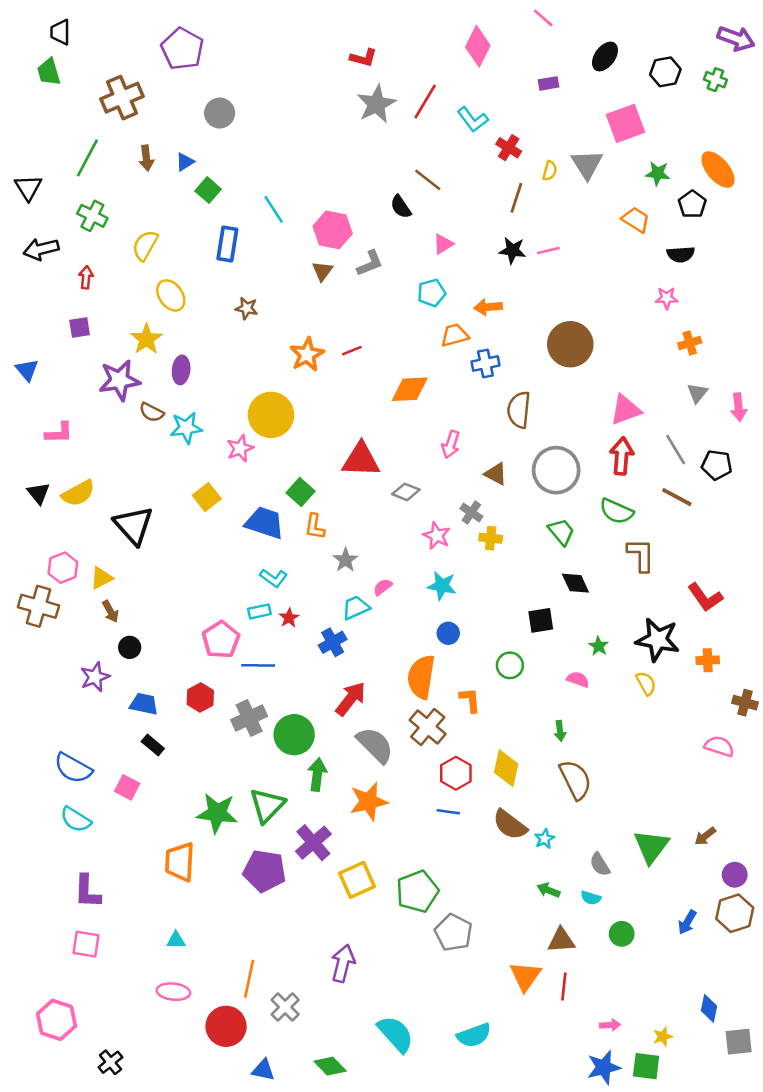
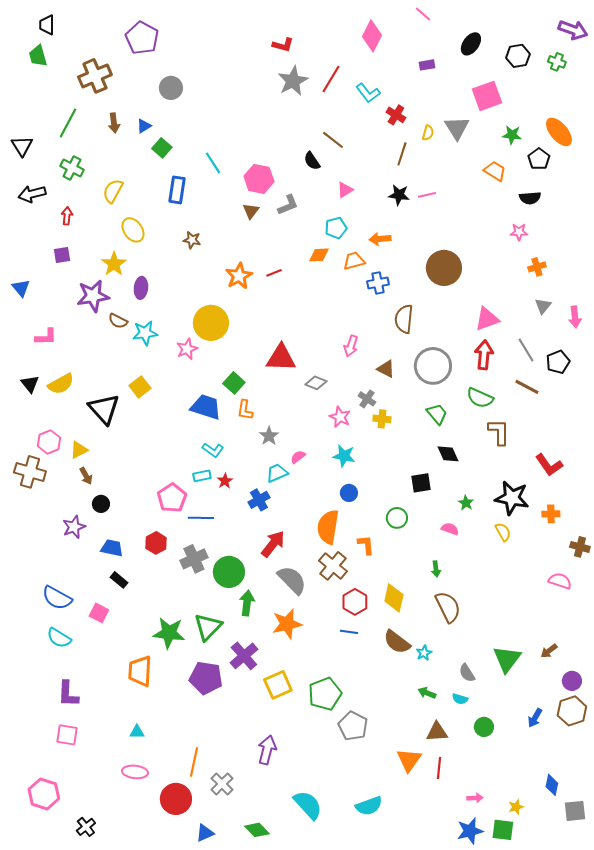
orange diamond: (410, 389) -> (319, 255), moved, size x0.7
black pentagon: (717, 465) -> (558, 362), turned -30
yellow square: (207, 497) -> (140, 387), moved
blue triangle: (263, 1070) -> (205, 833), turned -36

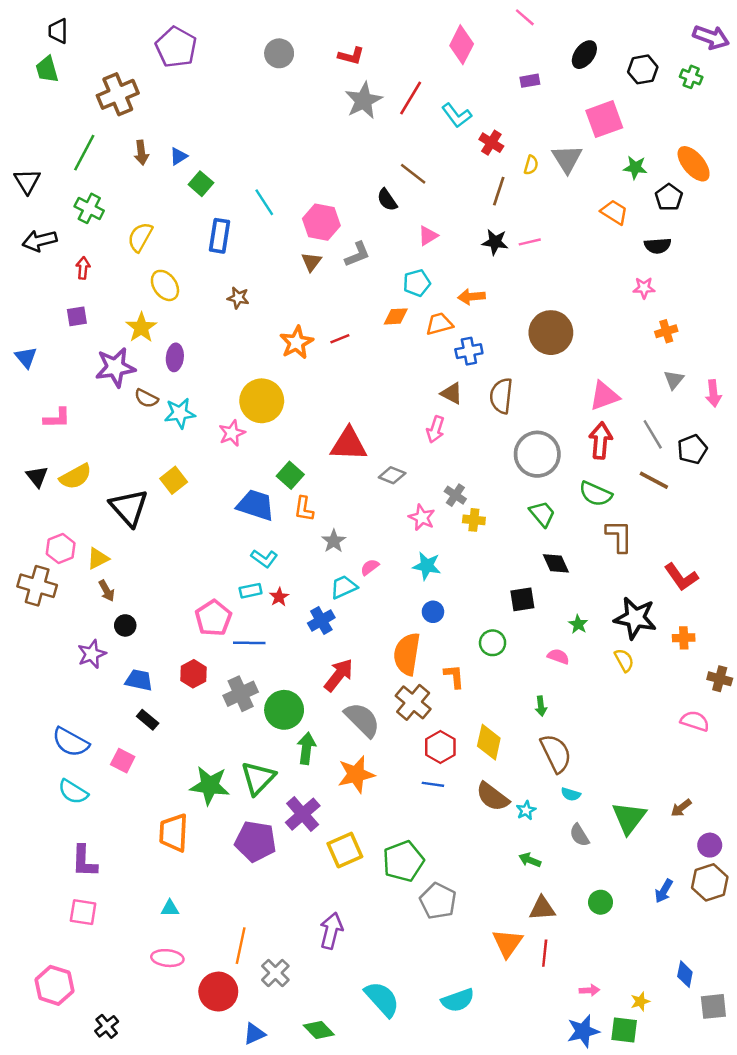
gray circle: (171, 88) -> (279, 53), moved
brown triangle: (386, 369) -> (452, 393), moved
cyan semicircle: (460, 699) -> (571, 794), moved

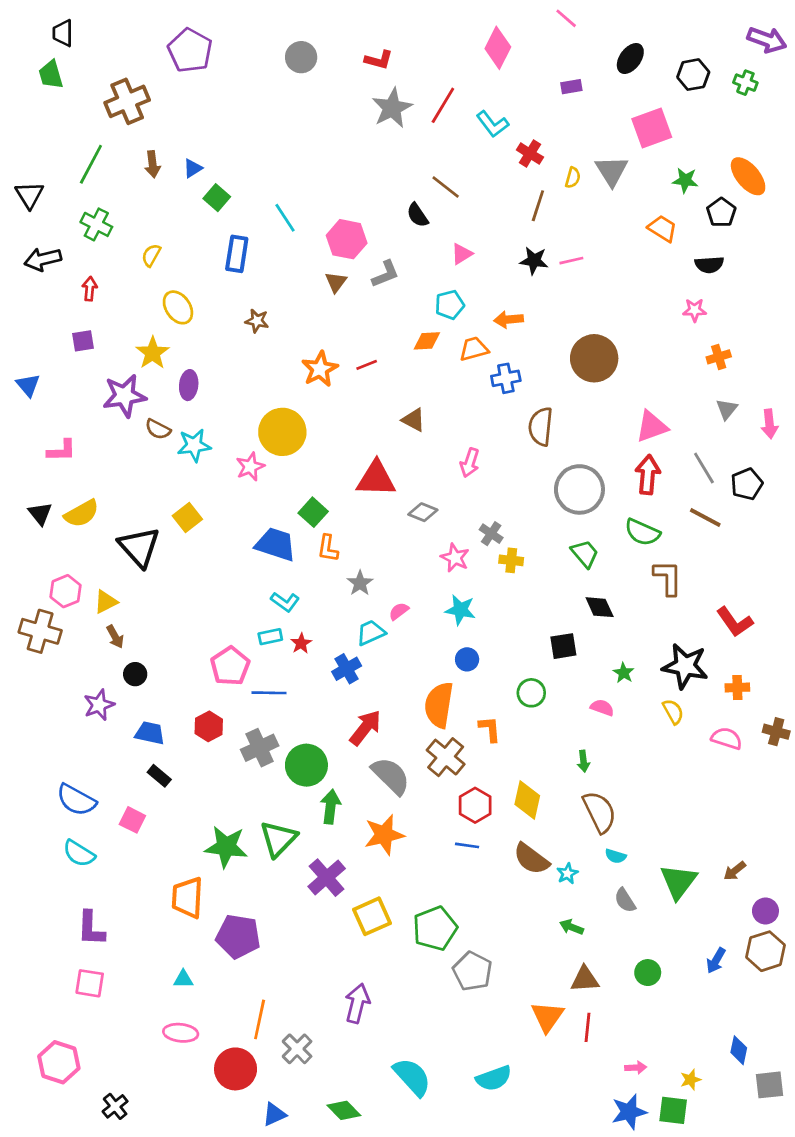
yellow semicircle: (140, 237) -> (151, 255), size x0.7
brown triangle: (452, 393) -> (414, 420), moved
pink semicircle: (695, 721) -> (727, 738), moved
purple pentagon: (256, 841) -> (238, 936), moved

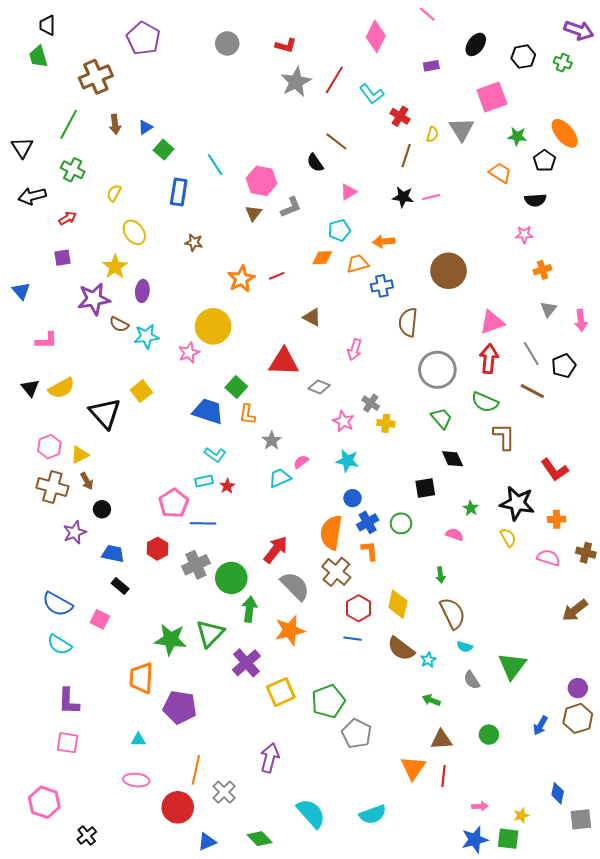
red arrow: (90, 289) -> (68, 218), turned 54
brown cross: (40, 631) -> (52, 487), moved
blue cross: (347, 669) -> (368, 522), moved
brown arrow: (735, 871) -> (575, 610), moved, size x1.5

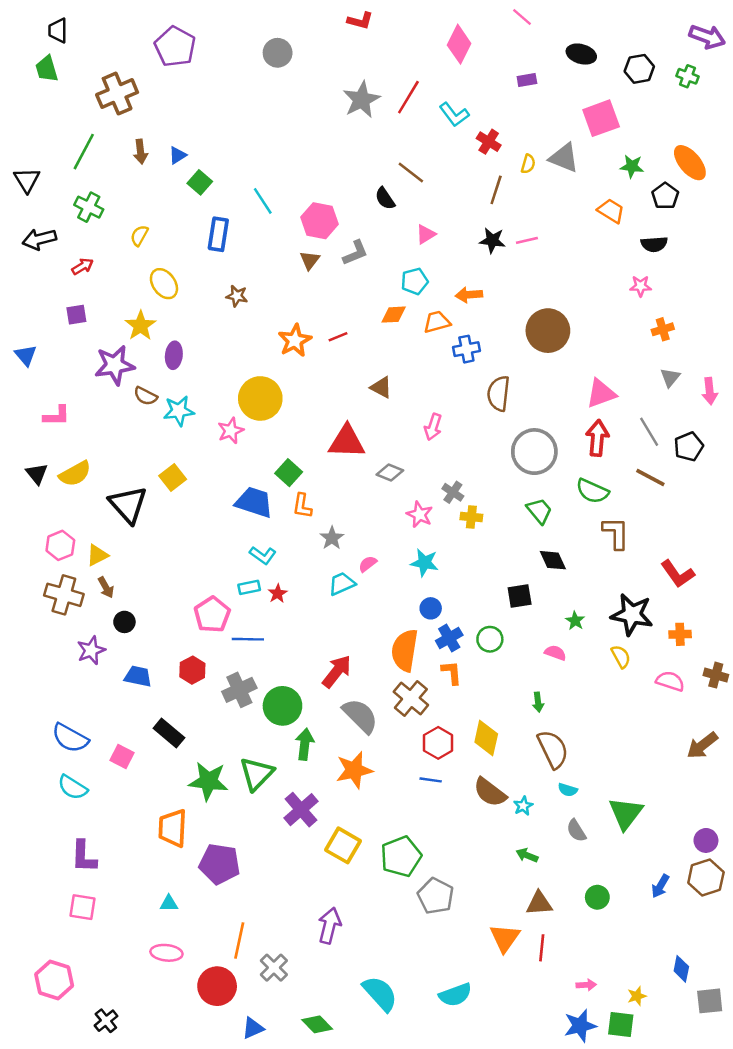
black ellipse: (476, 44) -> (581, 54), turned 70
red L-shape: (286, 45) -> (360, 21), moved
gray triangle: (462, 129) -> (564, 158), turned -36
black rectangle: (120, 586) -> (169, 733), moved, size x1.4
yellow square: (281, 692) -> (343, 845), turned -36

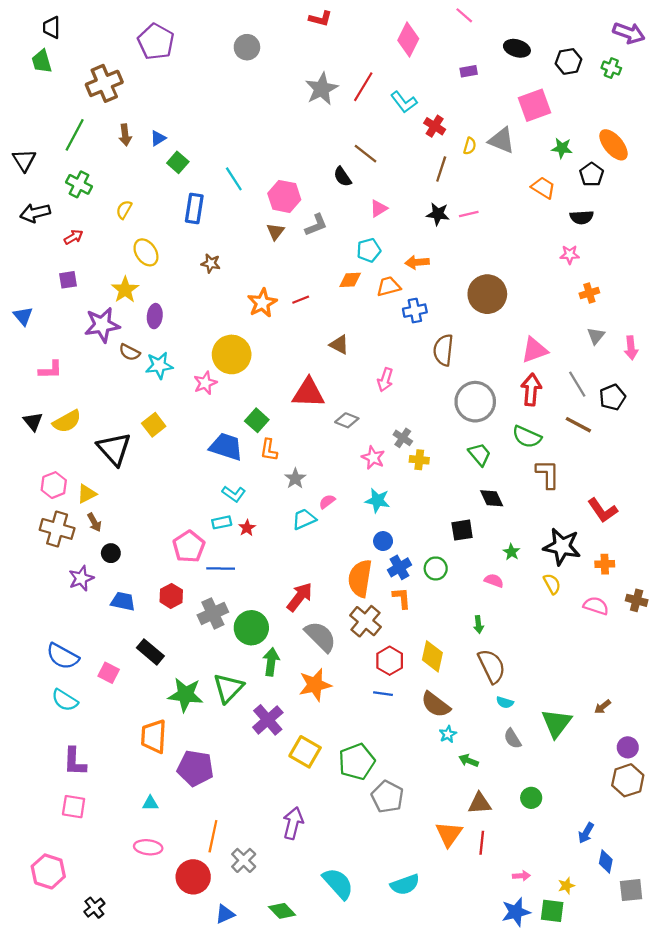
brown arrow: (702, 745) -> (603, 707), moved, size x0.6
cyan star: (523, 806) -> (448, 734), moved
blue arrow: (660, 886) -> (586, 833), moved

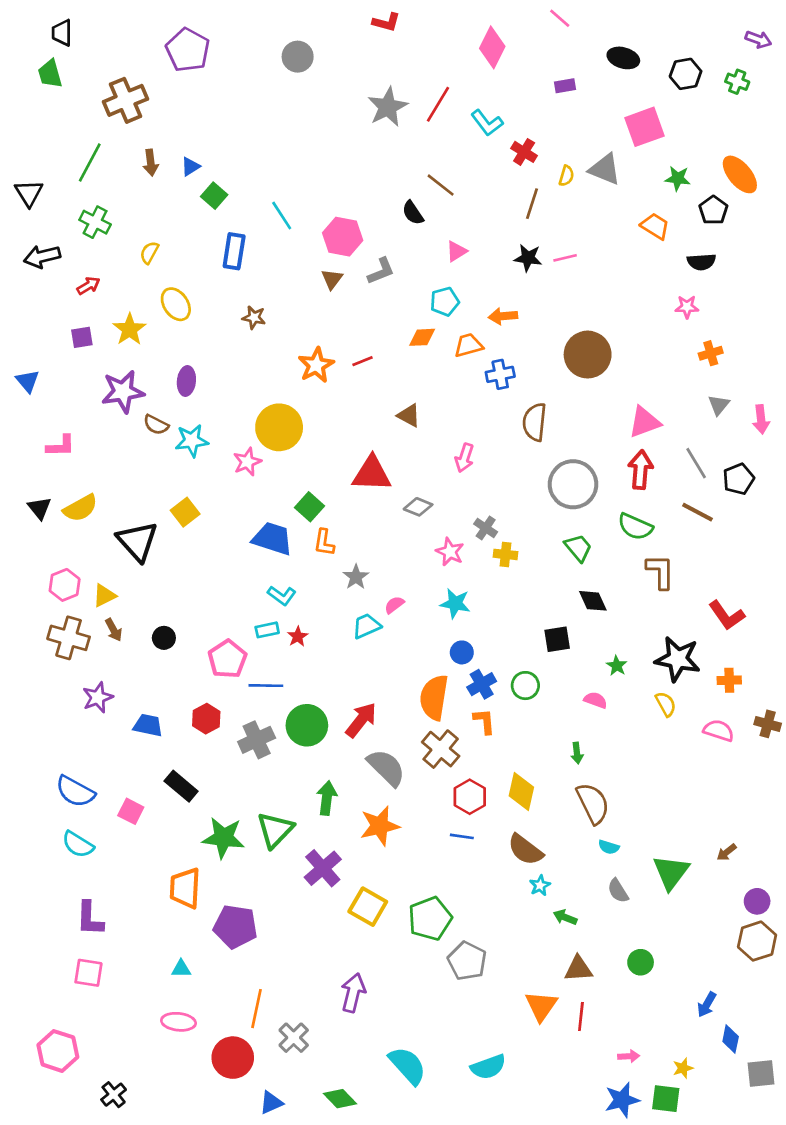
purple arrow: (629, 33) -> (758, 39), size x0.7
yellow star: (125, 290) -> (129, 329), moved
black circle: (111, 553) -> (164, 638), moved
green circle: (251, 628) -> (307, 725), moved

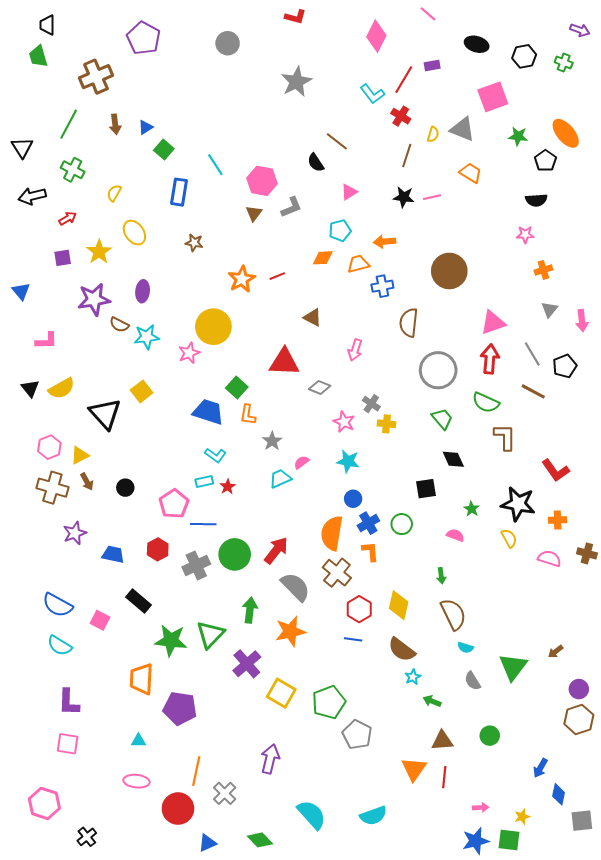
red line: (438, 104) -> (404, 80), moved
orange trapezoid: (655, 226) -> (471, 173), moved

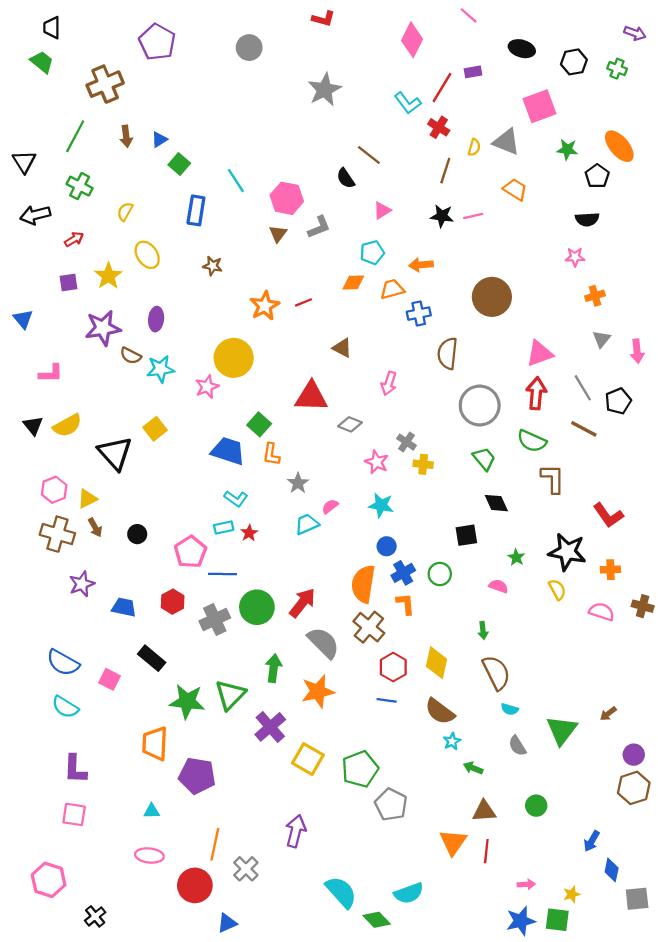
green trapezoid: (38, 56) -> (42, 62), turned 145
green diamond: (260, 840) -> (377, 920), moved

